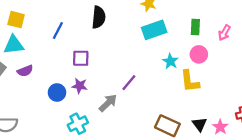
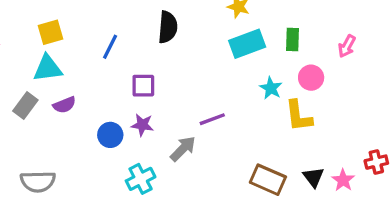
yellow square: (16, 20) -> (50, 32), turned -30
green rectangle: (195, 27) -> (293, 40), moved
purple line: (129, 83) -> (212, 119), turned 30

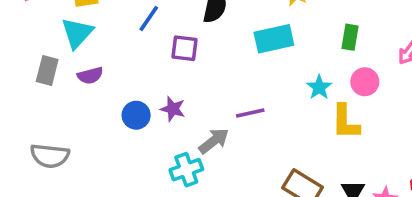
cyan rectangle: (247, 44) -> (274, 39), moved
cyan triangle: (48, 68) -> (77, 33), turned -48
purple square: (143, 86) -> (185, 48), moved
gray rectangle: (25, 106) -> (47, 71), turned -30
cyan cross: (141, 179) -> (186, 170), moved

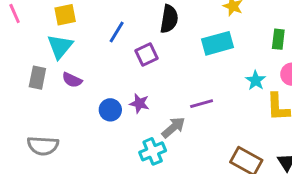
purple square: (185, 48) -> (146, 54), turned -30
purple semicircle: (90, 76) -> (72, 80), turned 42

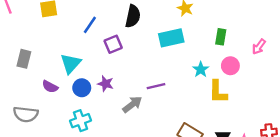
cyan triangle: (60, 46) -> (71, 63), moved
purple semicircle: (72, 80) -> (50, 87), moved
cyan cross: (153, 151) -> (81, 121), moved

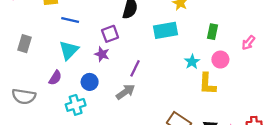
blue line: (90, 25) -> (70, 20), moved, turned 66
purple star: (106, 84) -> (102, 54), moved
purple line: (156, 86) -> (135, 68), moved, turned -54
purple semicircle: (50, 87) -> (55, 78), moved, turned -88
blue circle: (82, 88) -> (90, 82), moved

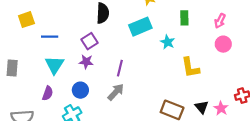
pink circle: (220, 60) -> (223, 44), moved
cyan star: (192, 62) -> (168, 42), moved

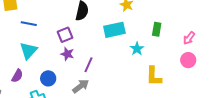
purple star: (86, 62) -> (67, 54), moved

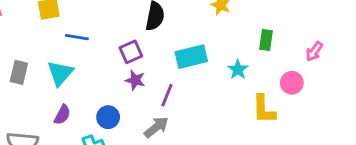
cyan rectangle: (114, 30) -> (191, 57), moved
cyan triangle: (28, 51) -> (60, 73), moved
pink circle: (188, 60) -> (292, 83), moved

